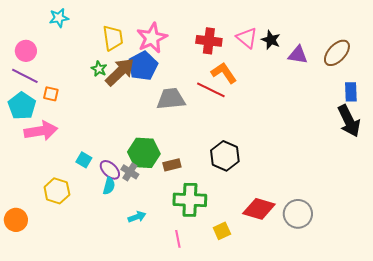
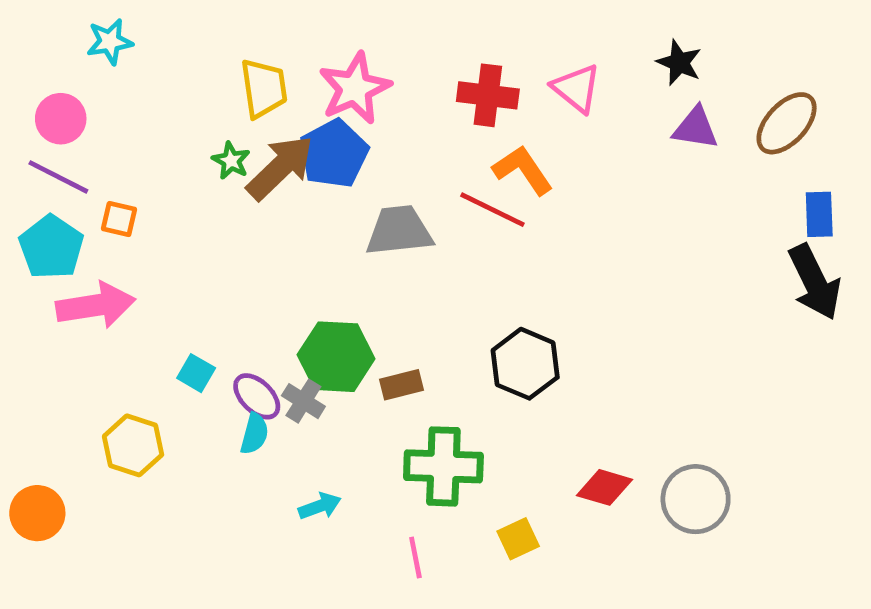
cyan star: (59, 18) -> (110, 42), moved
black star: (271, 40) -> (679, 63), moved
red diamond: (259, 209) -> (605, 487), size x0.7

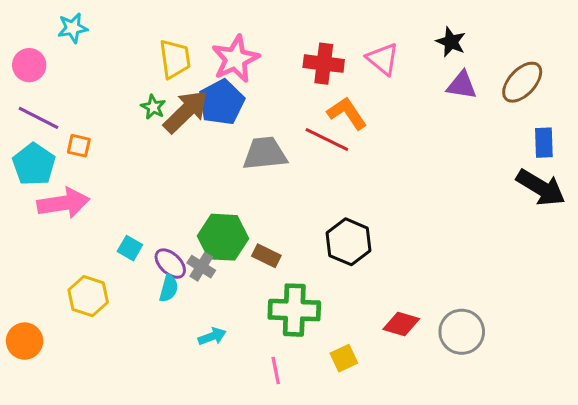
pink circle: (61, 119) -> (29, 65), moved
black arrow: (815, 282) -> (541, 188), turned -33
brown rectangle: (401, 385) -> (266, 256), turned 40

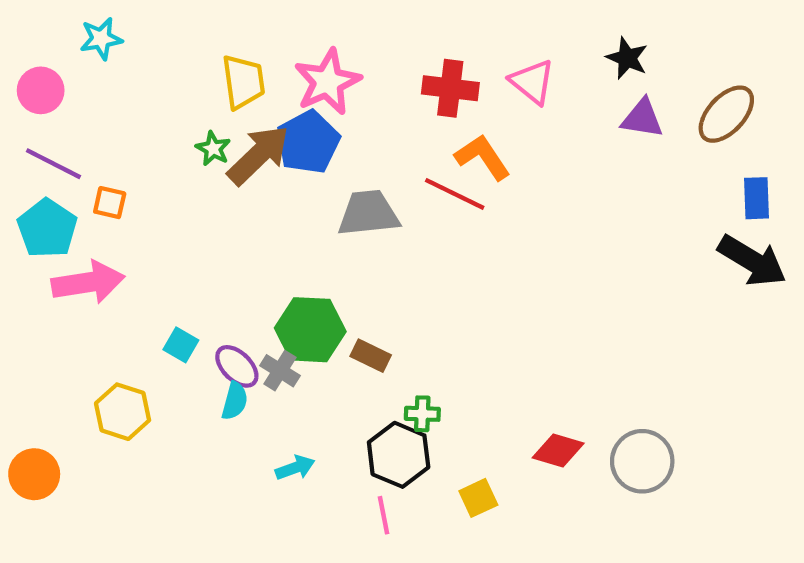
black hexagon: (349, 242) -> (399, 455), moved
green cross: (294, 310) -> (422, 414), moved, size x0.5

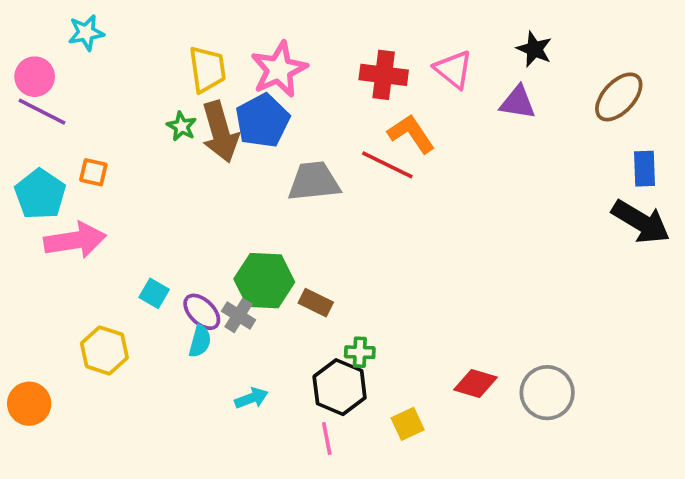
purple triangle: (642, 118) -> (518, 102), moved
brown arrow: (258, 155) -> (220, 132), turned 118
purple line: (54, 164) -> (42, 112), moved

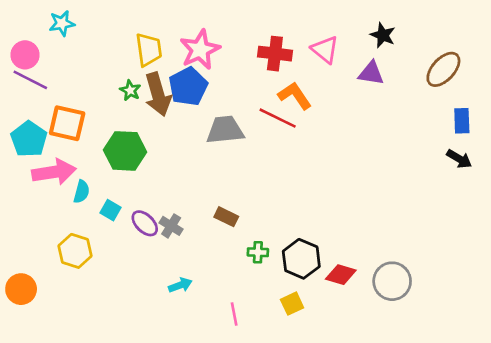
orange square: (93, 172) -> (67, 123), size x1.8
black arrow: (641, 222) -> (459, 159), size x0.6
green hexagon: (264, 281) -> (125, 151), moved
cyan semicircle: (200, 341) -> (82, 192), moved
black hexagon: (340, 387) -> (301, 259), moved

